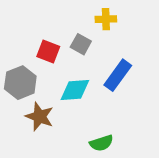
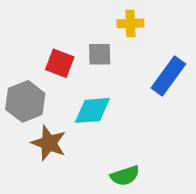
gray square: (81, 44) -> (100, 54), turned -30
blue rectangle: (118, 75) -> (168, 76), moved

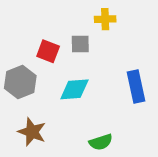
blue rectangle: (168, 76) -> (136, 86), moved, turned -48
brown star: (49, 143) -> (32, 132), moved

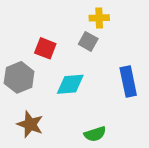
gray square: (80, 44) -> (88, 41), moved, turned 30

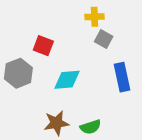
gray square: (88, 41) -> (104, 39), moved
brown star: (30, 124) -> (56, 123), moved, turned -30

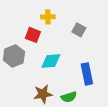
yellow cross: (94, 17) -> (48, 17), moved
blue rectangle: (122, 77) -> (87, 74), moved

